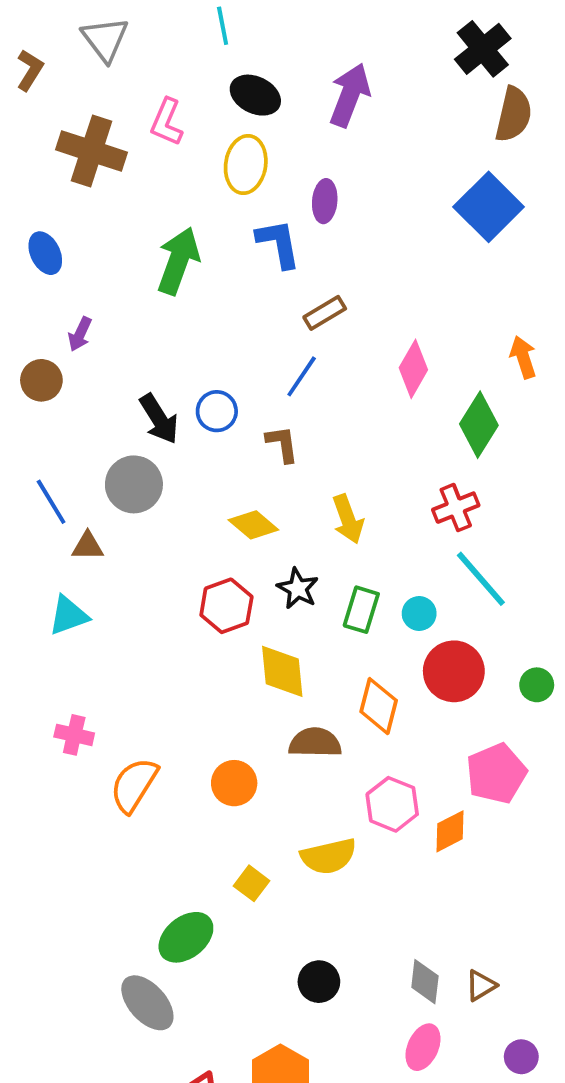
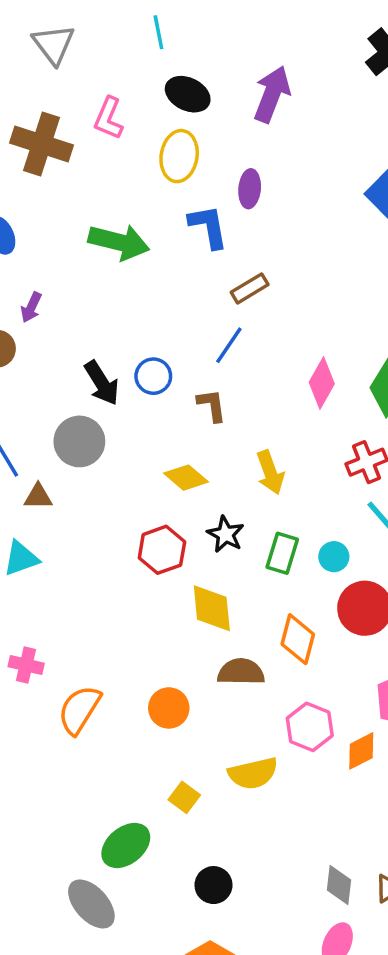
green arrow: (178, 261) -> (119, 242), turned 84
pink diamond: (413, 369) -> (322, 383), moved
black circle: (319, 982) -> (213, 885), moved

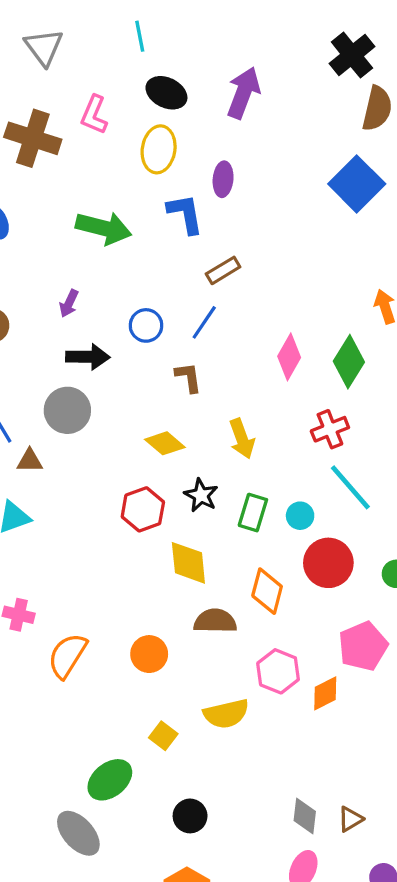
purple arrow: (31, 307) -> (69, 303), moved
blue circle: (153, 376) -> (146, 325), moved
black arrow: (102, 383) -> (88, 357), turned -57

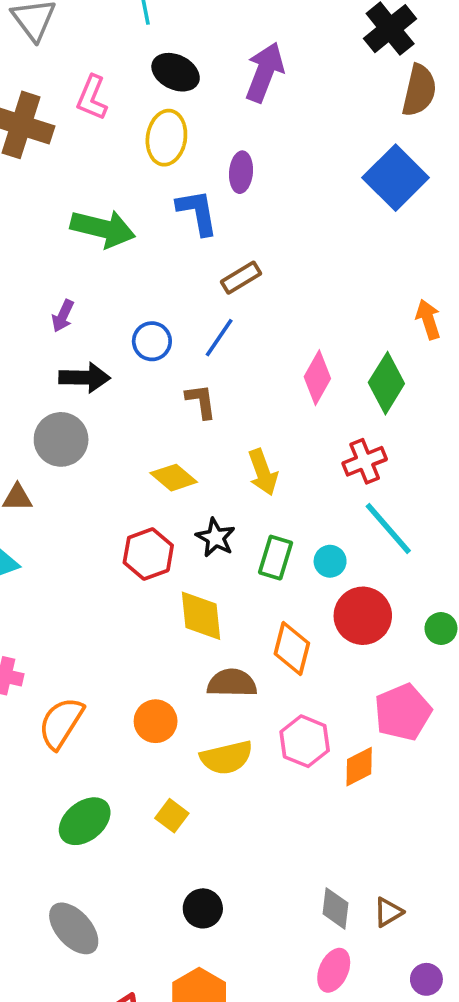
yellow semicircle: (226, 714) -> (226, 758), moved
green ellipse: (110, 780) -> (85, 821), moved

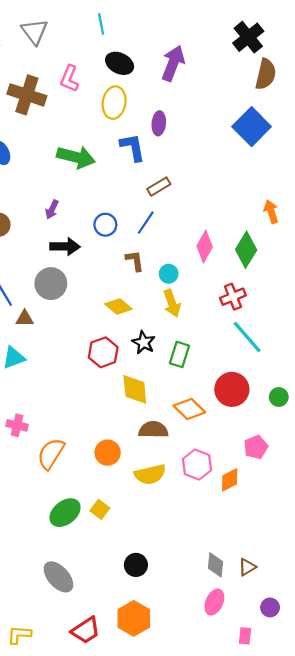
cyan circle: (330, 561) -> (169, 274), moved
orange diamond: (292, 648) -> (189, 409), turned -60
pink pentagon: (403, 712) -> (256, 447), size x0.7
yellow square: (172, 816) -> (100, 509), moved

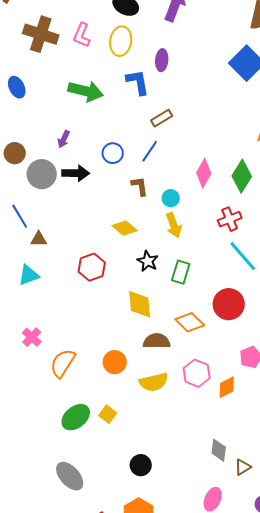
pink L-shape: (69, 79) -> (82, 35), moved
gray circle: (51, 284) -> (42, 174), moved
red hexagon: (103, 352) -> (92, 267), moved
pink cross: (17, 425) -> (32, 337), turned 30
gray diamond: (216, 565) -> (219, 450), moved

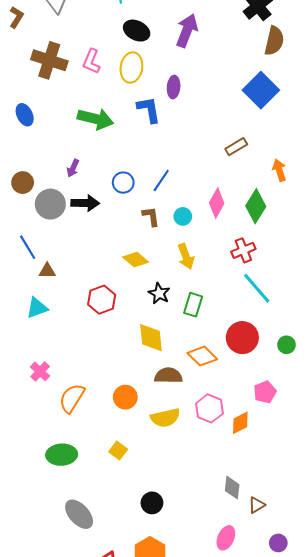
brown rectangle: (162, 118) -> (236, 147), moved
cyan circle: (171, 198) -> (183, 216), moved
green ellipse: (76, 417) -> (62, 455), moved, turned 36

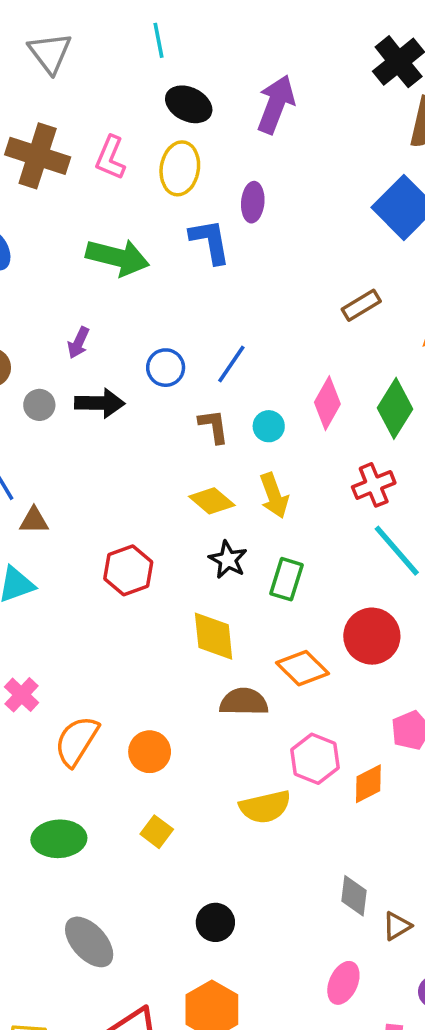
gray circle: (50, 204) -> (39, 405), size x0.6
yellow diamond: (136, 260) -> (212, 501), moved
orange circle: (125, 397) -> (150, 752), moved
yellow semicircle: (165, 418) -> (265, 807), moved

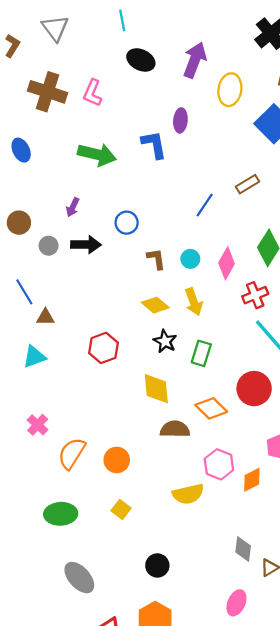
yellow ellipse: (180, 168) -> (230, 90), moved
blue line: (231, 364) -> (205, 205), moved
pink diamond: (327, 403) -> (227, 263), moved

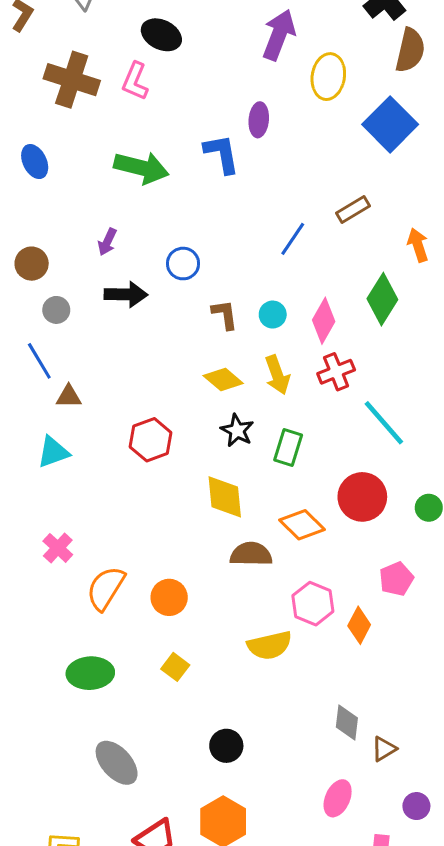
black ellipse: (141, 60) -> (161, 35), moved
gray circle: (49, 246) -> (56, 310), moved
red cross: (255, 295) -> (336, 372), moved
orange diamond: (252, 480) -> (359, 625), turned -35

